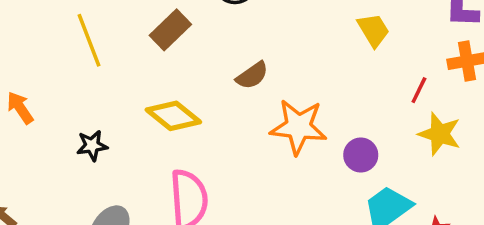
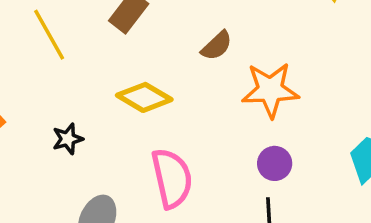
purple circle: (361, 155) -> (275, 163), moved

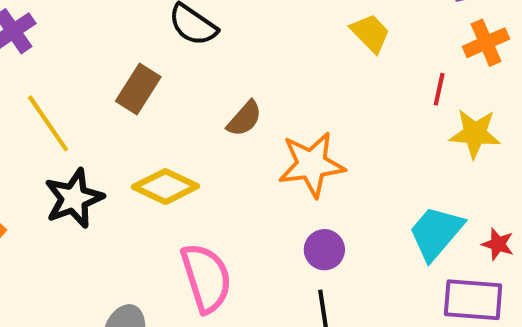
black star: (68, 139) -> (74, 198), moved, size x1.6

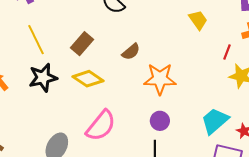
brown rectangle: (138, 89) -> (82, 44), moved
pink semicircle: (206, 278) -> (101, 126), turned 48

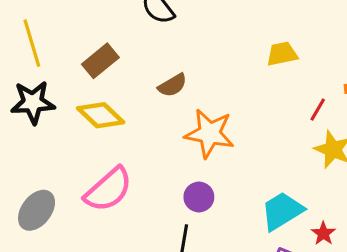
yellow trapezoid: (198, 20) -> (282, 54), turned -75

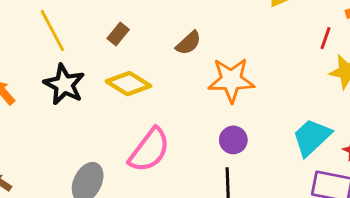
brown rectangle: (100, 61) -> (118, 34), size x0.7
black star: (33, 102) -> (64, 84), turned -30

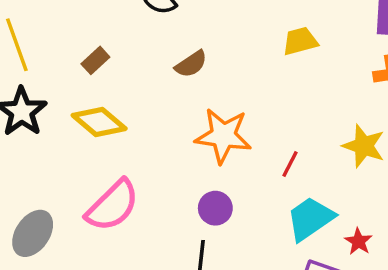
red line: (325, 38) -> (290, 164), moved
brown semicircle: (188, 43) -> (191, 64), moved

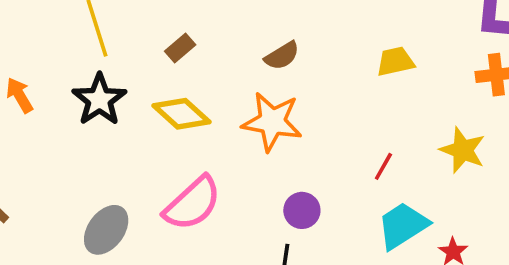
yellow trapezoid: (300, 41) -> (395, 61), moved
orange star: (223, 136) -> (272, 122), moved

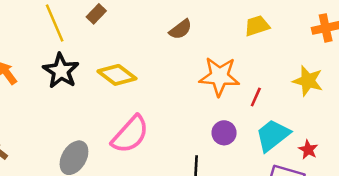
brown rectangle: (180, 48) -> (96, 14), moved
orange star: (272, 122) -> (219, 76), moved
purple circle: (302, 210) -> (224, 133), moved

